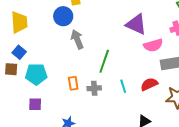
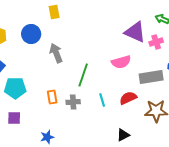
blue circle: (63, 16) -> (31, 34), moved
purple triangle: (136, 24) -> (135, 32), moved
pink semicircle: (153, 45) -> (121, 62), moved

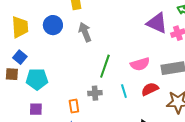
gray arrow: (56, 53) -> (85, 32), moved
pink semicircle: (121, 62) -> (140, 64), moved
orange rectangle: (52, 97) -> (74, 106), moved

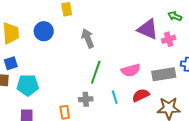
gray arrow: (85, 32) -> (88, 38), moved
blue square: (20, 57) -> (11, 63), turned 32

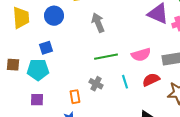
blue square: (11, 63) -> (46, 48), moved
green line: (96, 72) -> (106, 57), turned 60
gray cross: (86, 99) -> (96, 84), turned 32

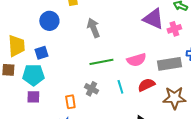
yellow trapezoid: (21, 18) -> (16, 46), moved
purple square: (37, 100) -> (33, 97), moved

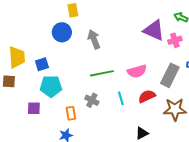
blue circle: (49, 21) -> (62, 32), moved
gray rectangle: (169, 64) -> (170, 75), turned -55
cyan pentagon: (33, 75) -> (51, 86), moved

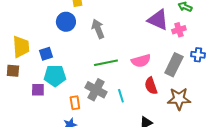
red semicircle: (147, 96) -> (151, 86), turned -84
cyan line: (121, 98) -> (121, 96), moved
gray cross: (92, 100) -> (96, 90), size x1.5
purple square: (34, 108) -> (38, 90), moved

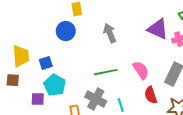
gray arrow: (98, 29) -> (110, 33), moved
pink semicircle: (141, 61) -> (141, 70), turned -108
cyan pentagon: (55, 76) -> (55, 85), turned 30

